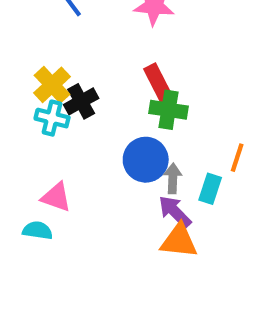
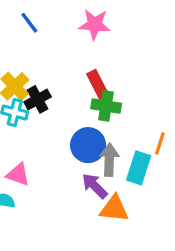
gray arrow: (173, 178) -> (109, 160), size x1.4
cyan rectangle: (210, 189) -> (139, 168), size x1.4
purple arrow: (175, 212) -> (95, 186), moved

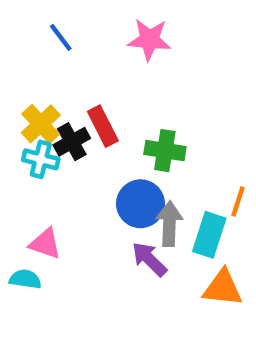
red rectangle: (98, 85) -> (103, 126), moved
orange triangle: (114, 209) -> (223, 288), moved

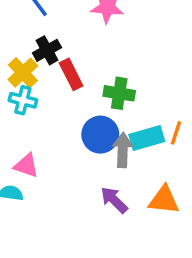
black cross: (72, 142) -> (47, 50), moved
cyan rectangle: (209, 235) -> (147, 138), moved, turned 56
purple arrow: (149, 259) -> (114, 200), moved

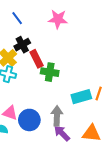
green cross: (119, 93) -> (50, 72), moved
blue circle: (100, 135) -> (29, 120), moved
gray arrow: (123, 150) -> (57, 116), moved

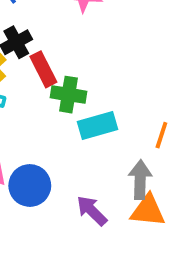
cyan rectangle: (81, 97) -> (98, 125), moved
gray arrow: (57, 116) -> (140, 180), moved

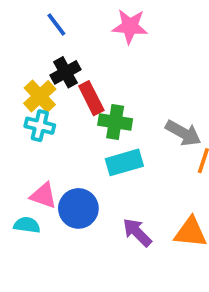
cyan rectangle: (98, 125) -> (124, 162), moved
gray arrow: (140, 180) -> (183, 133), moved, turned 117

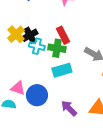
black cross: (66, 72) -> (30, 35), moved
red rectangle: (91, 98) -> (63, 35), moved
cyan cross: (40, 126) -> (37, 46), moved

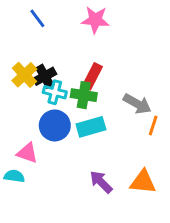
red rectangle: (63, 35) -> (92, 76), turned 54
blue circle: (37, 95) -> (55, 125), moved

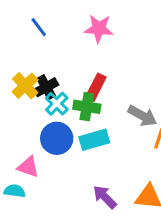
cyan cross: (55, 92) -> (57, 104), turned 30

